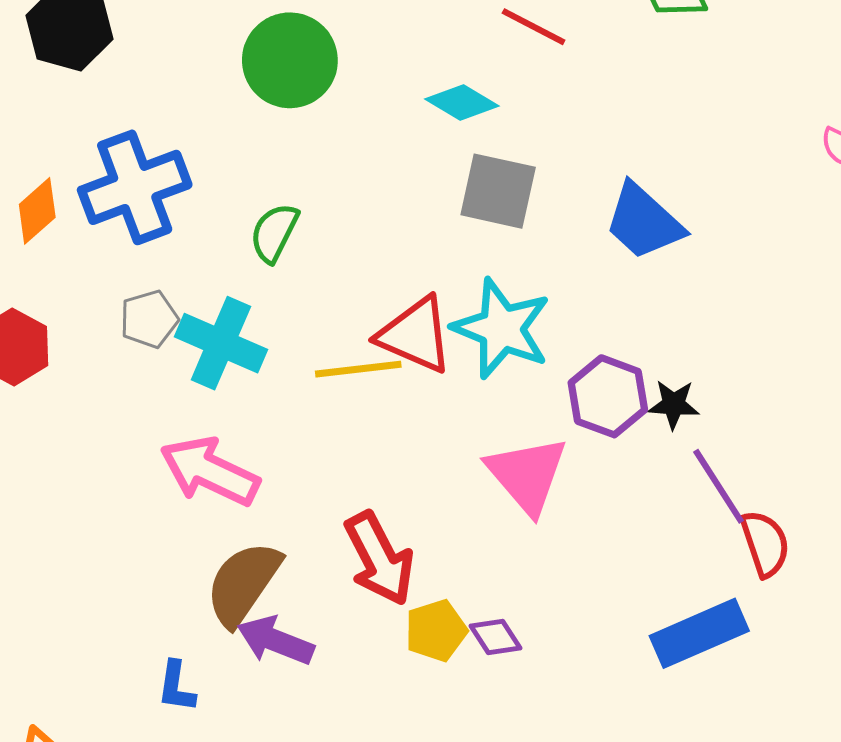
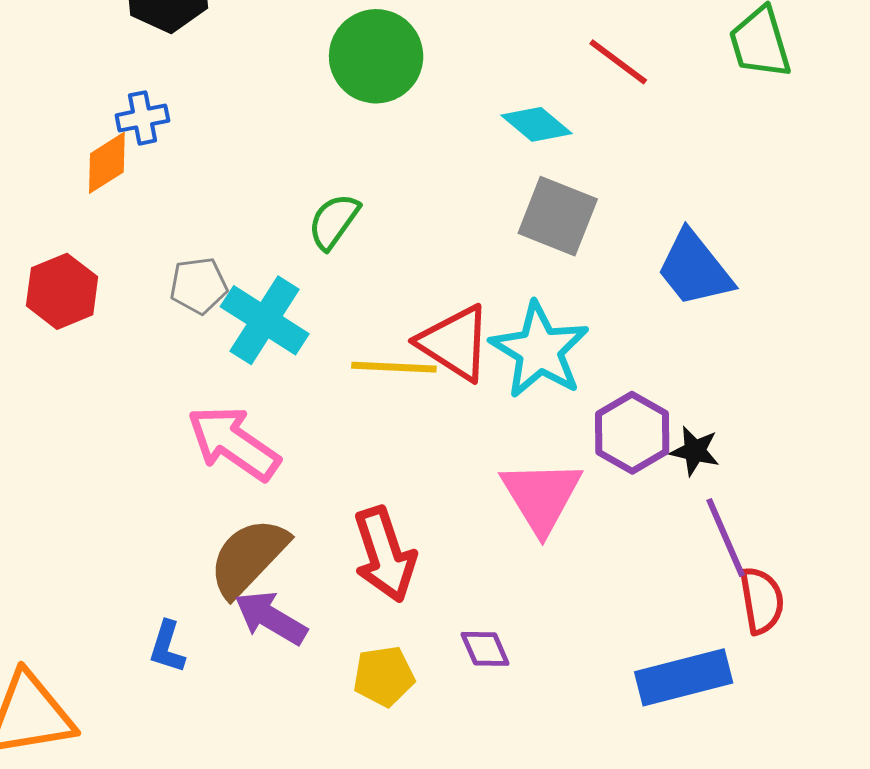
blue cross: (135, 187) -> (142, 118), moved, size x0.5
yellow pentagon: (436, 631) -> (384, 676), moved

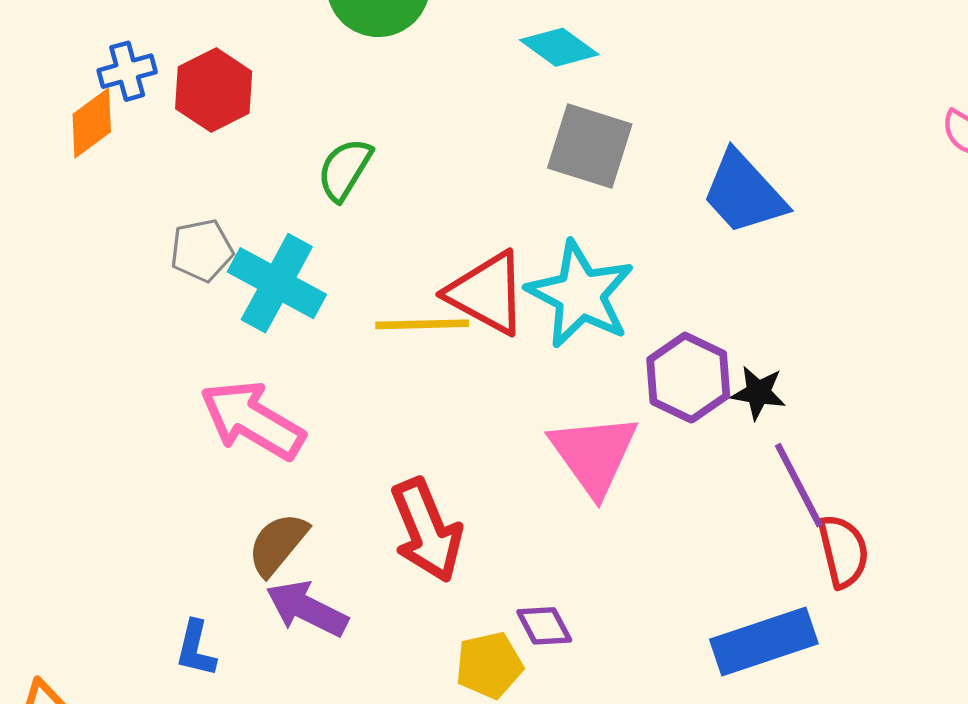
red hexagon: (62, 291) -> (214, 90), moved
brown semicircle: (248, 557) -> (278, 544), size x0.7
yellow pentagon: (384, 676) -> (489, 665), moved

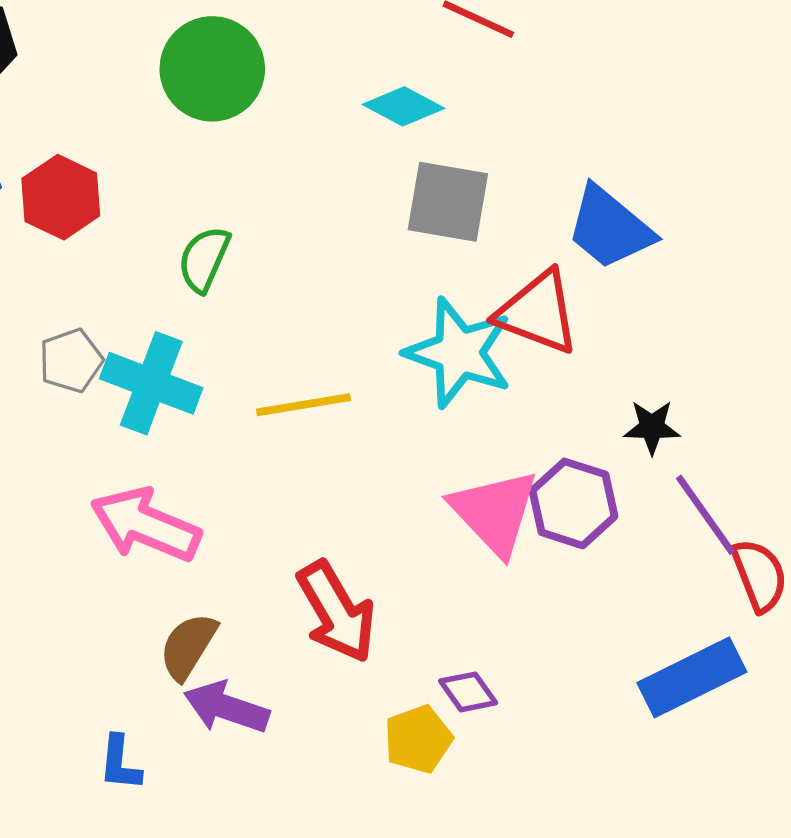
red triangle: (487, 293) -> (538, 312), moved
purple hexagon: (688, 378) -> (574, 503), moved

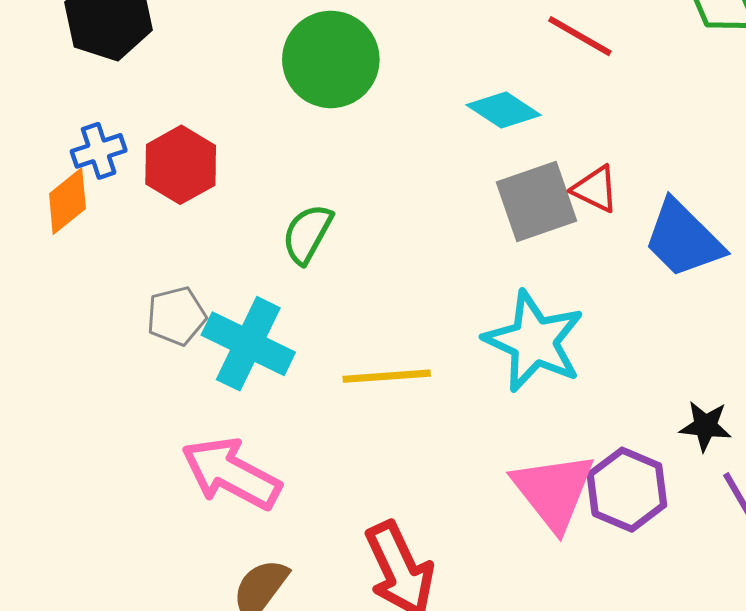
gray square: (448, 202) -> (537, 201), turned -34
red triangle: (538, 312) -> (595, 189), moved, size x0.6

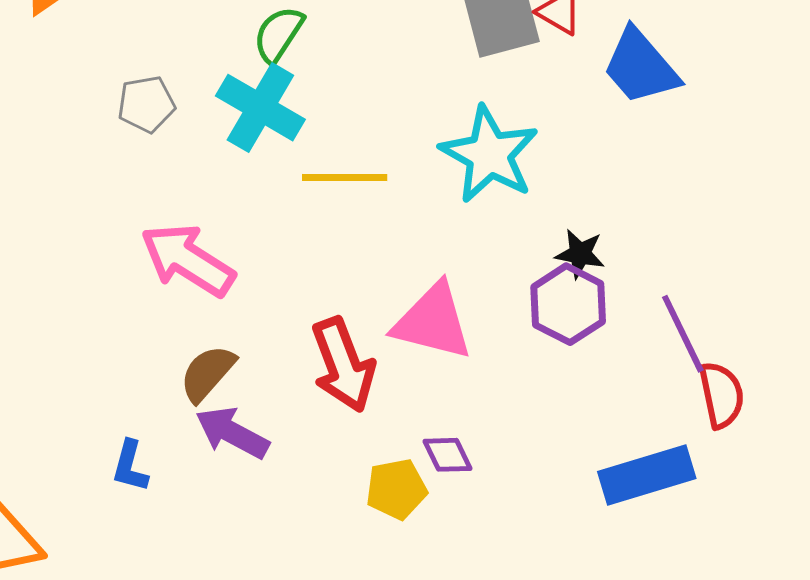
cyan cross: (248, 344) -> (260, 108), moved
black star: (705, 426) -> (580, 254), moved
pink triangle: (553, 491) -> (433, 322), moved, turned -42

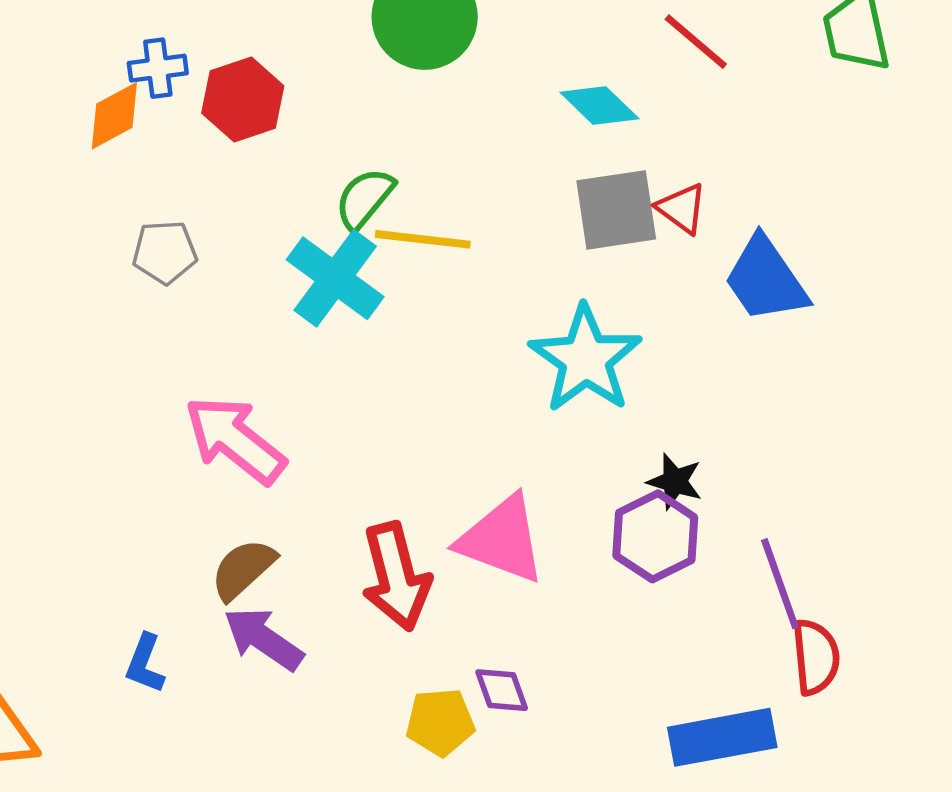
gray pentagon: (146, 104) -> (165, 252), moved
yellow line: (345, 177) -> (423, 239), moved

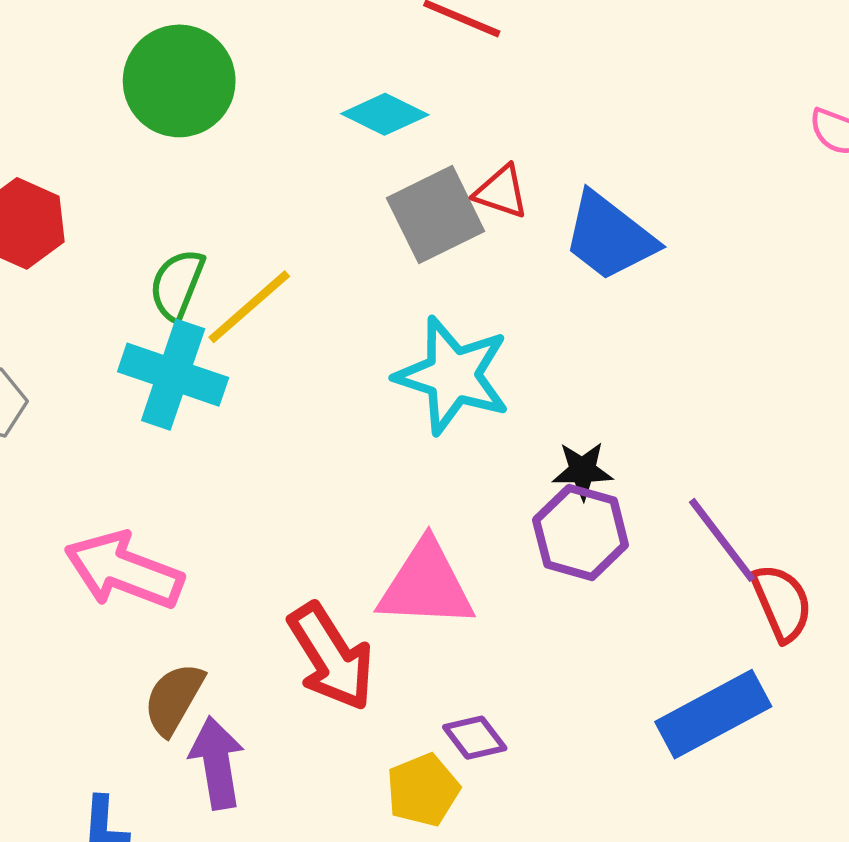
yellow line: (423, 239) -> (249, 307), turned -30
purple arrow: (263, 639) -> (217, 763), turned 64

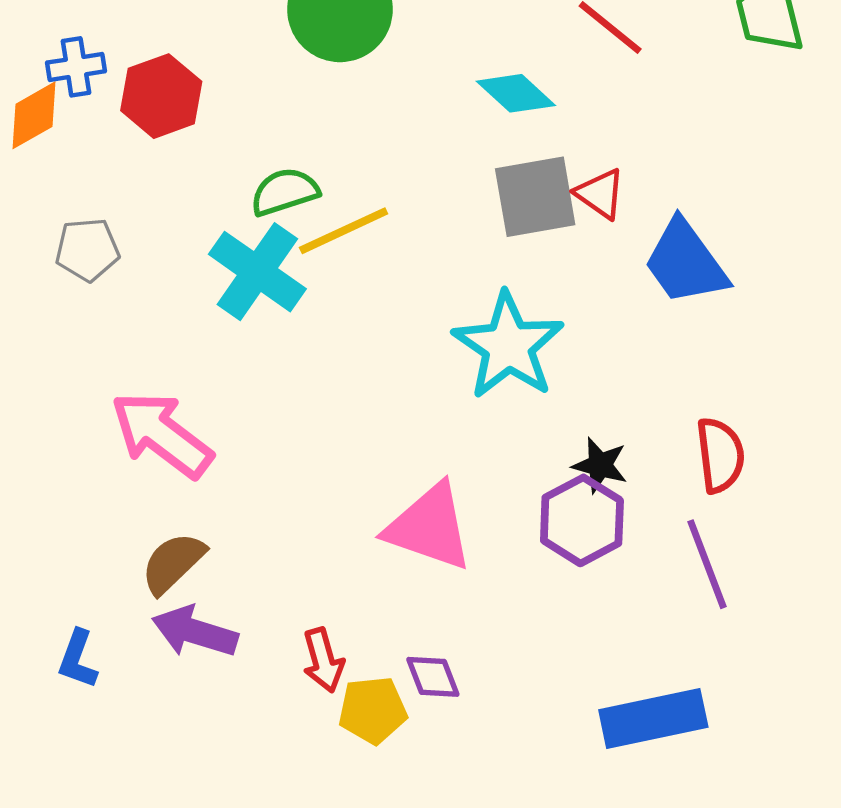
green semicircle: (177, 285) -> (285, 192), turned 34
red semicircle: (782, 603) -> (720, 455), moved
red arrow: (331, 657) -> (323, 660), moved, size x0.6
purple arrow: (217, 763) -> (195, 632), turned -80

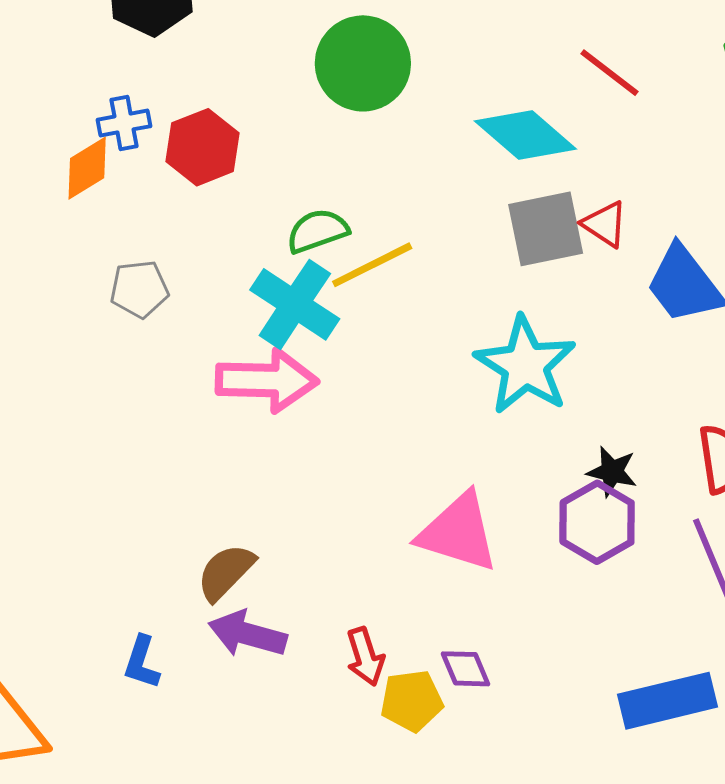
cyan diamond: (516, 93) -> (525, 135), size x1.4
pink arrow: (162, 435) -> (267, 380), moved, turned 146

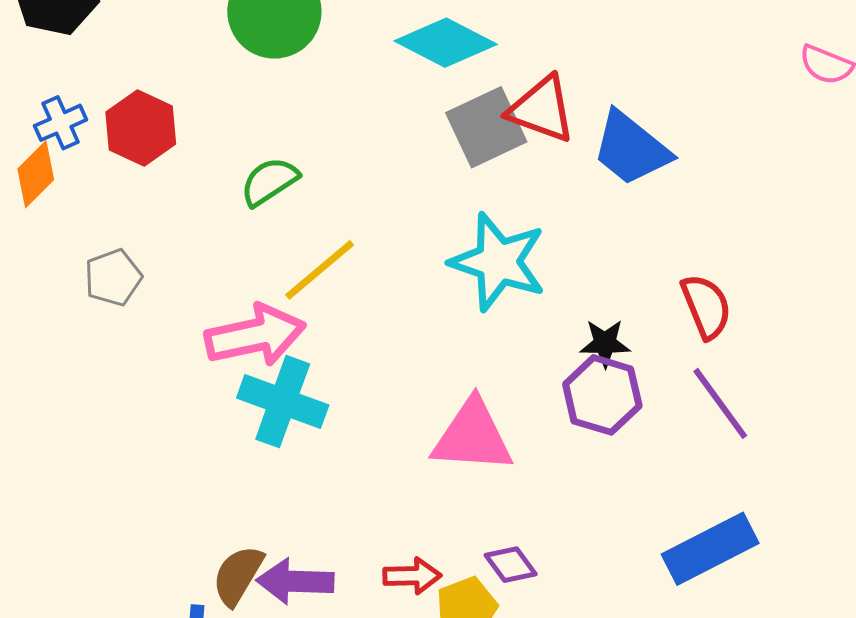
red triangle: (605, 224) -> (542, 109), size x1.5
yellow line: (372, 265) -> (320, 270), moved
cyan cross: (295, 304) -> (283, 402), moved
brown semicircle: (226, 572) -> (238, 575), moved
red arrow: (365, 657) -> (412, 576), turned -60

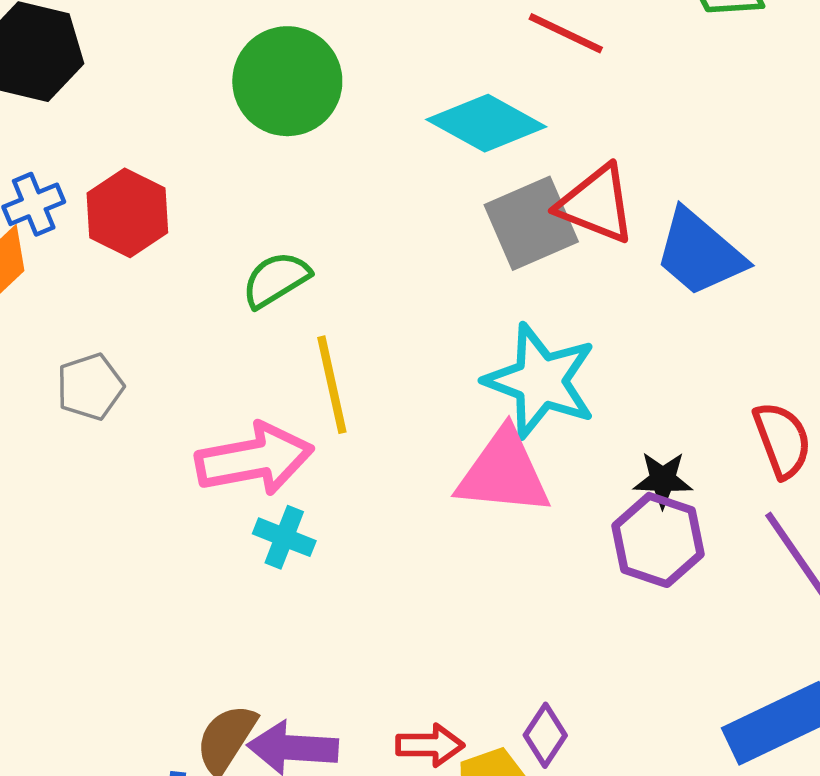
yellow line: (320, 270) -> (332, 385), turned -64
cyan cross: (283, 402) -> (284, 537), size x0.6
pink triangle: (472, 436) -> (504, 473), moved
purple diamond: (511, 565) -> (545, 735), turned 68

